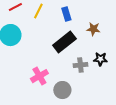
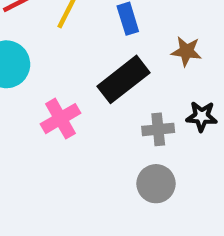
pink cross: (39, 76) -> (60, 119), moved
gray circle: (62, 90) -> (156, 184), moved

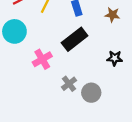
brown star: (186, 51) -> (112, 15), moved
gray cross: (158, 129) -> (69, 84), moved, turned -32

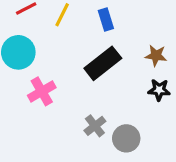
brown star: (112, 15) -> (156, 55), moved
pink cross: (42, 59) -> (42, 91), moved

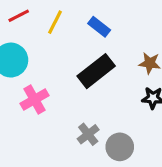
blue rectangle: (106, 19) -> (99, 27), turned -35

